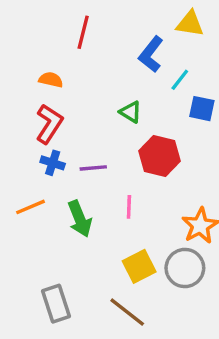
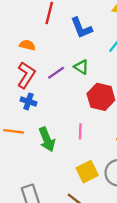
blue L-shape: (151, 54) -> (81, 28), moved, turned -60
purple line: (93, 168) -> (56, 73), moved, turned -30
orange line: (31, 207) -> (14, 131), turned 30

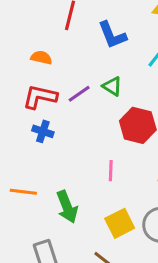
red L-shape: (26, 75) -> (40, 97), turned -110
orange line: (14, 131) -> (23, 192), moved
green arrow: (47, 139) -> (67, 207), moved

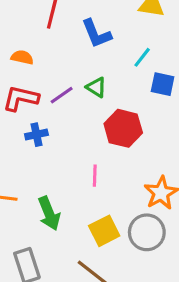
blue cross: (43, 131) -> (36, 135), moved, turned -30

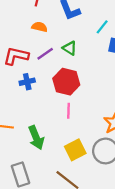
orange semicircle: (22, 57) -> (39, 27), moved
red hexagon: (123, 128) -> (66, 82), moved

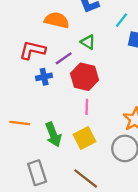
orange semicircle: (39, 27) -> (57, 20), size x1.5
purple line: (45, 54) -> (64, 58), moved
yellow square: (75, 150) -> (84, 138), moved

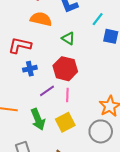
purple line: (64, 58) -> (47, 91), moved

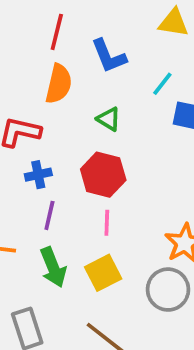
orange semicircle: (41, 19) -> (59, 84), turned 90
purple line: (47, 91) -> (49, 215), moved, turned -42

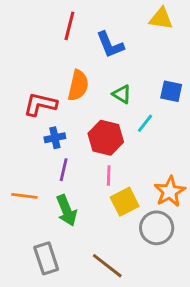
orange semicircle: (59, 84) -> (78, 85), moved
cyan line: (162, 84) -> (145, 123), moved
green triangle: (109, 119) -> (122, 94), moved
yellow square: (103, 273) -> (125, 202), moved

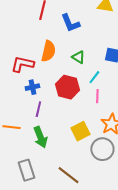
pink line: (109, 176) -> (97, 96), moved

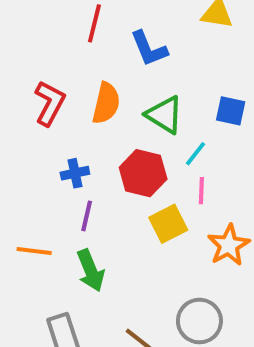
green triangle: (78, 57) -> (164, 115), size x1.5
red L-shape: (22, 64) -> (50, 103), moved, turned 105
yellow square: (80, 131) -> (168, 224), moved
gray circle: (102, 149) -> (199, 321), moved

